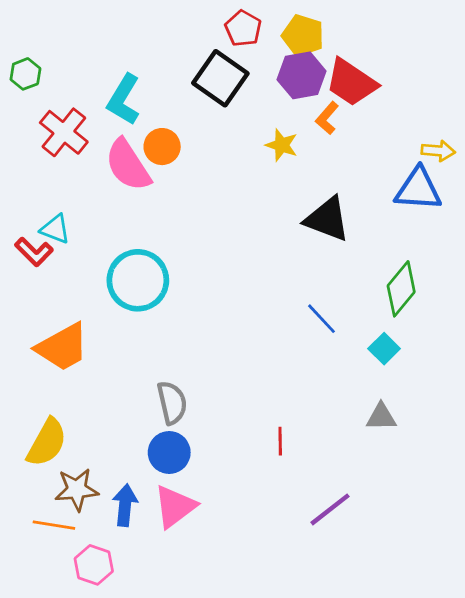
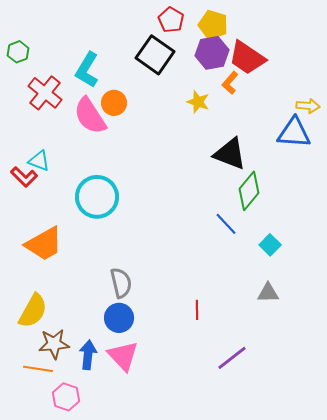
green diamond: (401, 289) -> (249, 191), moved
pink triangle: (175, 507) -> (123, 356), turned -36

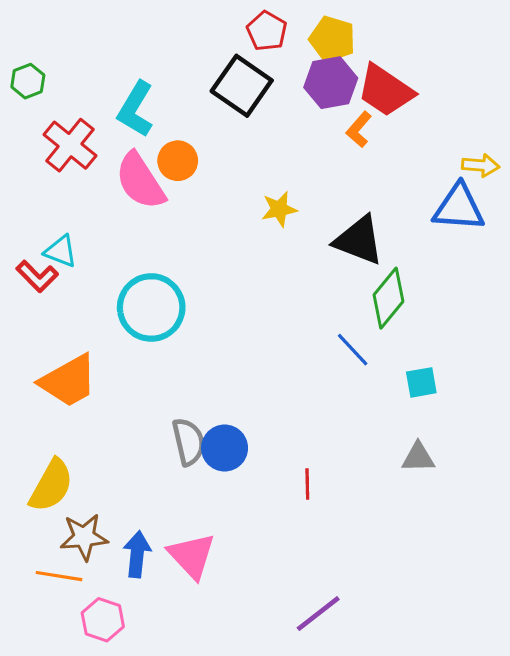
yellow star: (198, 102) -> (279, 209), moved, turned -30
cyan square: (270, 245) -> (421, 382), turned 35
blue circle: (119, 318) -> (225, 448), moved
purple line: (232, 358) -> (318, 614), moved

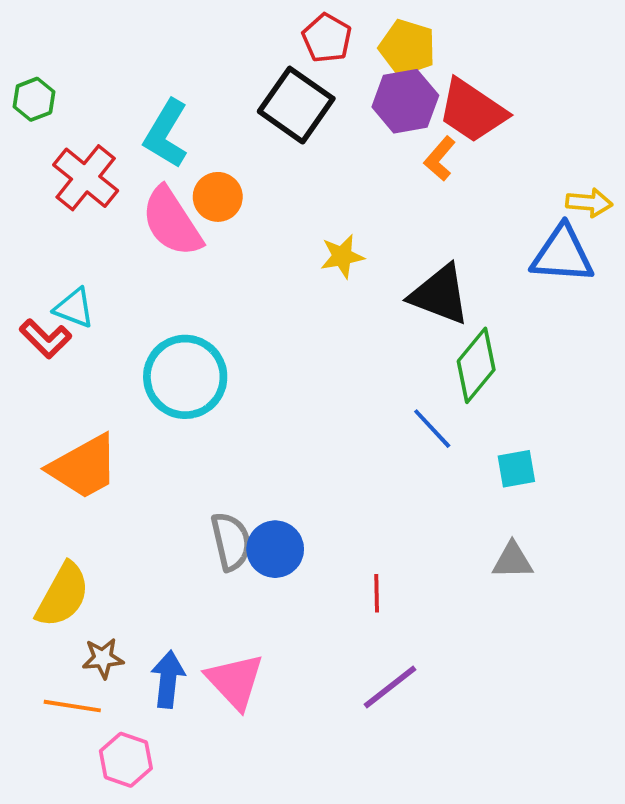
brown star: (84, 537) -> (103, 658), size x0.7
purple line: (318, 614) -> (390, 687), moved

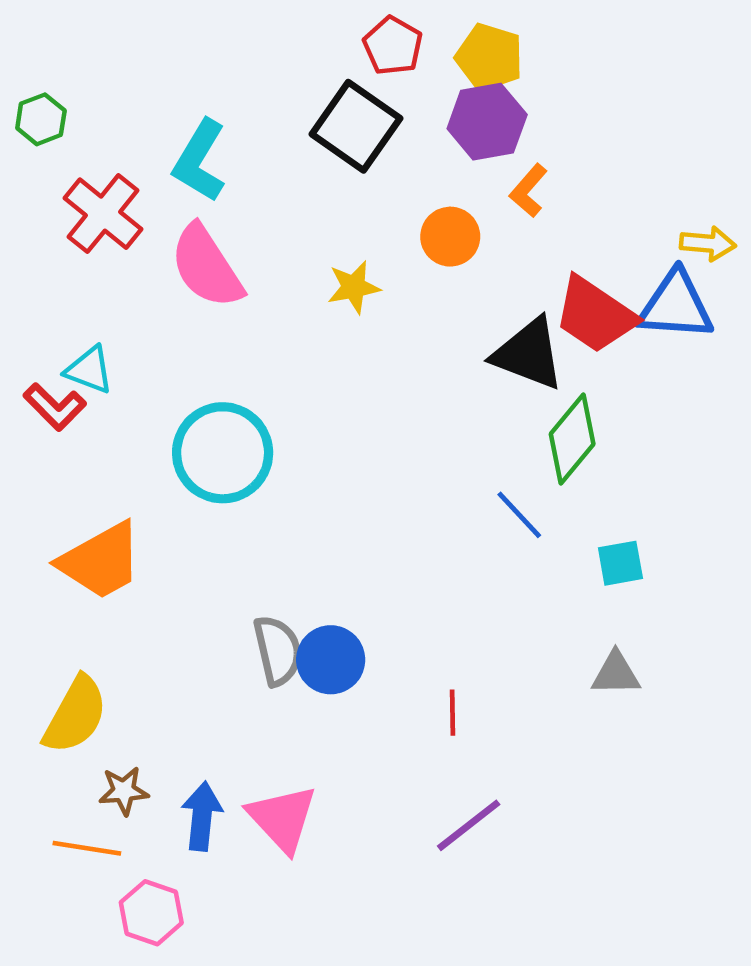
red trapezoid: (472, 111) -> (595, 315), moved
orange circle: (218, 197) -> (450, 237), moved
yellow star: (342, 256) -> (354, 287), moved

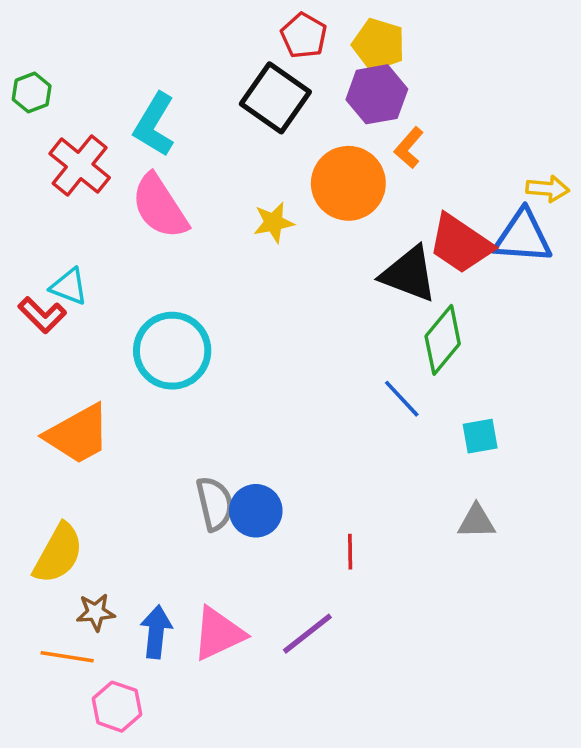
orange circle: (450, 237) -> (348, 183), size x1.6
pink triangle: (282, 818) -> (218, 634), turned 48
purple line: (469, 825) -> (307, 634), moved

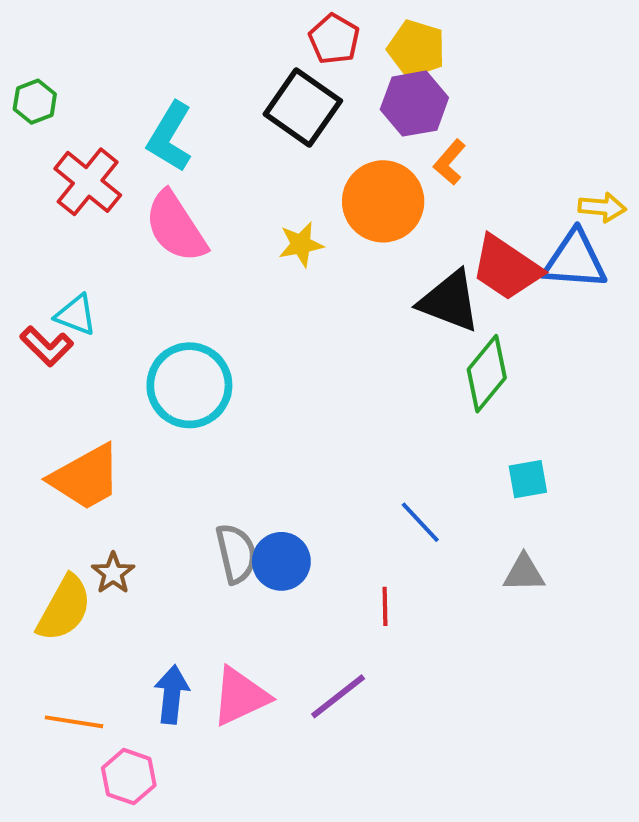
blue line: (402, 399) -> (420, 522), moved
brown star: (96, 612) -> (113, 573), moved, turned -30

